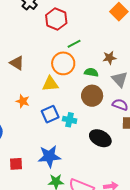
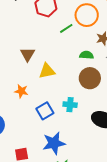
brown triangle: (17, 63) -> (27, 54), moved, turned 35
orange circle: (63, 63) -> (87, 15), moved
blue square: (50, 114) -> (45, 111), moved

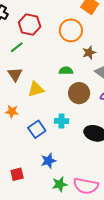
green line: (66, 28) -> (17, 47), moved
green semicircle: (86, 55) -> (66, 71), moved
blue star: (54, 143) -> (48, 161), size x0.7

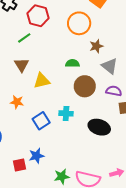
blue star: (48, 161) -> (36, 156), moved

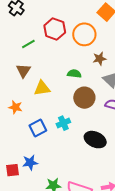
red hexagon: (38, 16) -> (55, 29), moved
cyan cross: (66, 113) -> (63, 123), turned -32

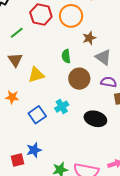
green semicircle: (74, 74) -> (66, 56), turned -96

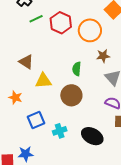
green line: (17, 33) -> (36, 19), moved
brown triangle: (15, 60) -> (26, 62), turned -35
brown circle: (79, 79) -> (71, 95), moved
cyan cross: (62, 107) -> (60, 131), moved

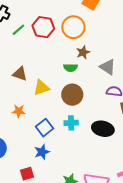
brown star: (103, 56) -> (83, 52), moved
green semicircle: (77, 69) -> (71, 68), turned -80
cyan cross: (60, 131) -> (71, 123), moved, turned 32
blue star: (26, 154) -> (42, 152), moved

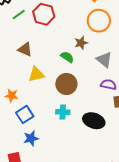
orange circle: (73, 27) -> (99, 21), moved
green semicircle: (71, 68) -> (67, 57), turned -152
brown triangle: (20, 74) -> (25, 49), moved
blue square: (44, 128) -> (25, 114), moved

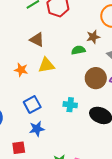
green semicircle: (67, 57) -> (78, 50), turned -48
brown circle: (66, 84) -> (96, 78), moved
orange star: (12, 96) -> (21, 70), moved

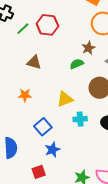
yellow triangle: (46, 65) -> (65, 99), moved

